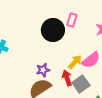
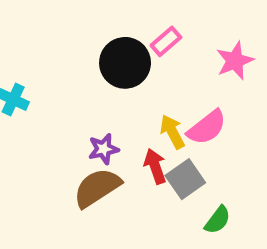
pink rectangle: (72, 20) -> (166, 41), turned 32
yellow arrow: (75, 62) -> (172, 132), turned -70

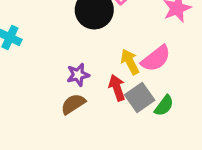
brown semicircle: (97, 188) -> (73, 104), size x0.7
green semicircle: (218, 220) -> (164, 106), moved

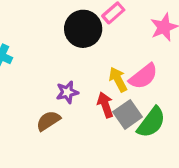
brown semicircle: (73, 104) -> (48, 121), moved
green semicircle: (164, 106) -> (151, 122), size x1.5

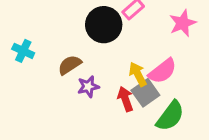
gray square: (128, 114) -> (145, 93), moved
brown semicircle: (48, 121) -> (70, 65), moved

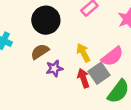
black circle: (104, 25) -> (46, 20), moved
yellow arrow: (138, 74) -> (83, 53), moved

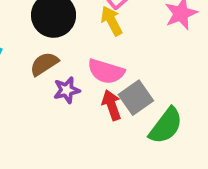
yellow arrow: (83, 53) -> (112, 21), moved
pink semicircle: (112, 56) -> (106, 71), moved, turned 55

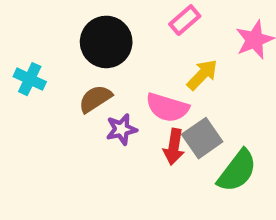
yellow arrow: (112, 21) -> (202, 75), moved, turned 72
red arrow: (112, 105) -> (174, 147), turned -152

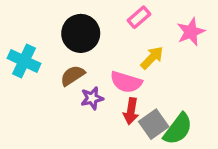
cyan cross: (30, 79) -> (24, 61), size x1.4
gray square: (202, 138) -> (154, 124), moved

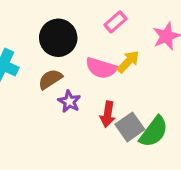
pink semicircle: (126, 82) -> (101, 68), moved
purple star: (92, 98) -> (69, 101), turned -30

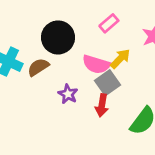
brown semicircle: (50, 79) -> (38, 67), moved
gray square: (130, 127) -> (108, 83), moved

